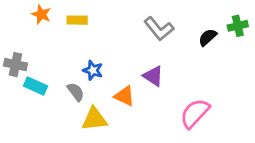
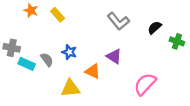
yellow rectangle: (77, 20) -> (58, 15), turned 48
green cross: (238, 26) -> (177, 41), moved, turned 32
gray semicircle: (76, 92) -> (47, 60), moved

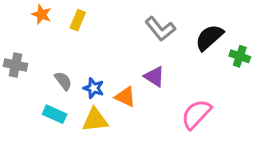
yellow rectangle: (58, 15) -> (78, 20), turned 64
black semicircle: (155, 28) -> (209, 38), size x1.5
blue star: (69, 52) -> (94, 88), moved
cyan rectangle: (27, 64) -> (55, 114), moved

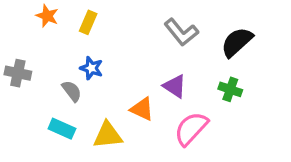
green cross: (240, 56) -> (230, 89), moved
blue star: (94, 88) -> (91, 68), moved
pink semicircle: (196, 114) -> (191, 129), moved

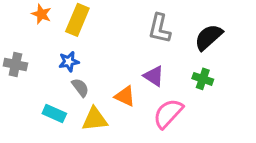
yellow rectangle: (88, 22) -> (77, 20), size x1.5
gray L-shape: (181, 32) -> (160, 28), turned 52
blue star: (91, 68) -> (69, 62), moved, turned -30
gray semicircle: (72, 91) -> (80, 88), moved

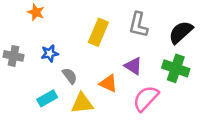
yellow rectangle: (77, 20) -> (98, 32), moved
blue star: (69, 62) -> (50, 53), moved
green cross: (203, 79) -> (176, 68), size x1.5
cyan rectangle: (54, 113) -> (47, 98), turned -54

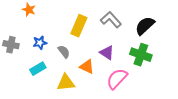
gray L-shape: (138, 25) -> (111, 20), turned 125
gray semicircle: (70, 76) -> (64, 52), moved
cyan rectangle: (47, 98) -> (38, 69), moved

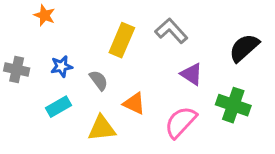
black semicircle: (145, 26) -> (244, 48), moved
purple triangle: (107, 53) -> (191, 74), moved
green cross: (141, 55) -> (233, 105), moved

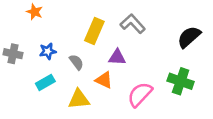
purple triangle: (191, 74) -> (117, 57), moved, turned -30

